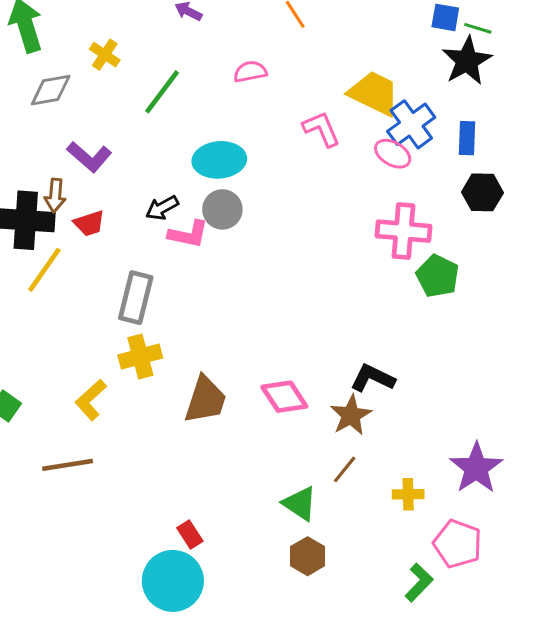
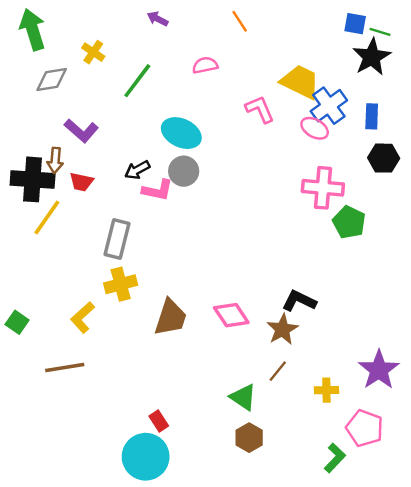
cyan ellipse: (219, 160) -> (181, 133), turned 30
red trapezoid: (89, 223) -> (81, 182), turned 30

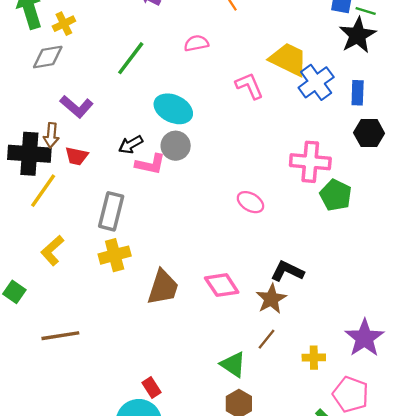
yellow cross: (93, 52) -> (64, 24), moved, turned 30
pink ellipse: (315, 128) -> (250, 202), moved
yellow L-shape: (83, 317) -> (52, 250), moved

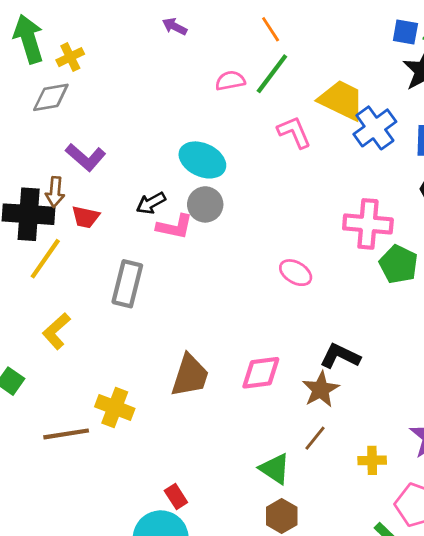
green line: (131, 58) -> (272, 74), moved
yellow cross: (115, 255) -> (115, 408), moved, turned 36
pink diamond: (222, 285) -> (261, 373), turned -64

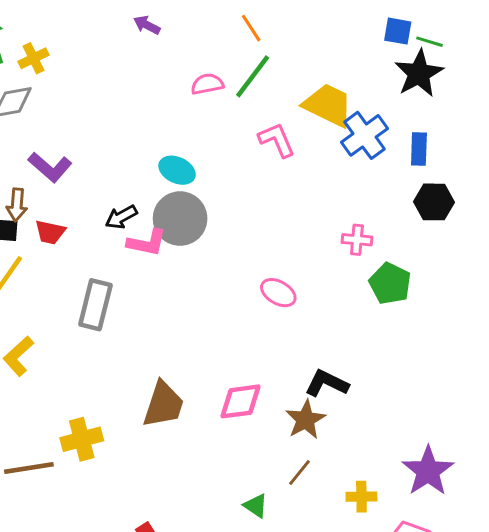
cyan ellipse: (202, 160) -> (177, 170), size x0.7
gray circle: (205, 204) -> (180, 219), size x1.4
pink cross: (368, 224) -> (357, 240), size x0.6
yellow cross: (115, 408) -> (82, 439), turned -36
green triangle: (275, 469) -> (256, 506), size x0.7

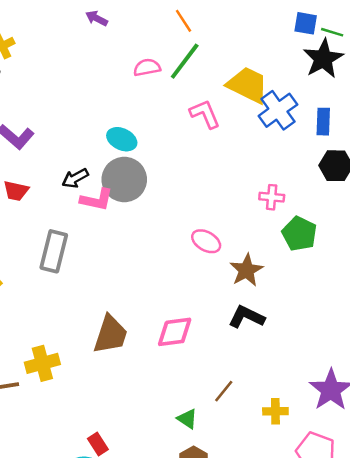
brown star: (306, 420) -> (246, 270), moved

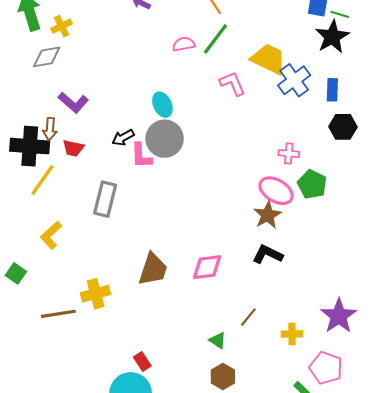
cyan ellipse: (122, 139) -> (162, 105), turned 40
pink L-shape: (97, 200) -> (141, 156), turned 76
pink ellipse: (206, 241) -> (276, 191), moved, size x1.4

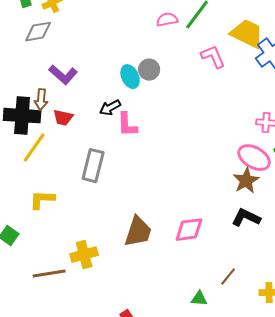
cyan ellipse: (162, 105) -> (130, 77), moved
gray circle: (165, 139) -> (149, 70), moved, size x0.6
yellow L-shape: (51, 235) -> (42, 200), turned 44
green triangle: (218, 340) -> (199, 299), turned -30

